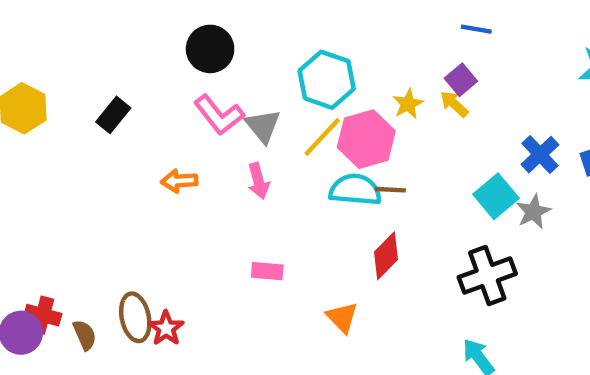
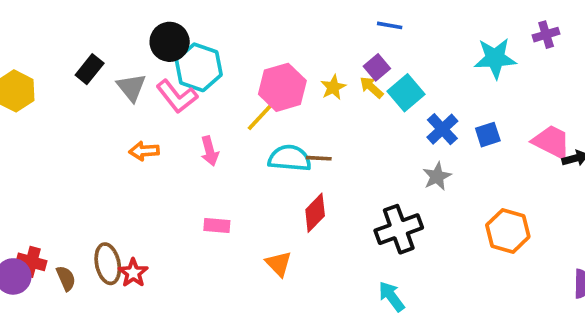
cyan hexagon: (327, 80) -> (199, 67), moved
black rectangle: (113, 115) -> (90, 69), moved
gray triangle: (263, 126) -> (131, 87), moved
pink hexagon: (366, 139) -> (282, 87), moved
cyan square: (496, 196) -> (406, 93), moved

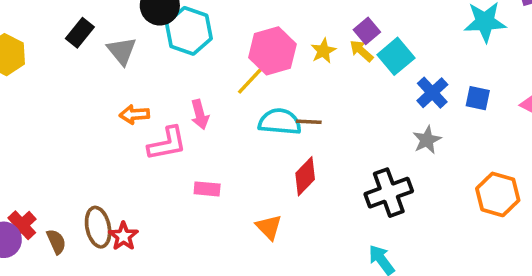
pink L-shape: (177, 96) -> (167, 144), moved, turned -63
blue square: (488, 135) -> (478, 98), turned 30
red cross: (31, 262) -> (22, 225), turned 32

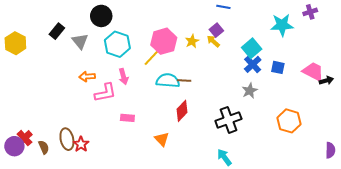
cyan hexagon: (189, 31) -> (117, 44), moved
cyan square: (396, 56) -> (252, 48), moved

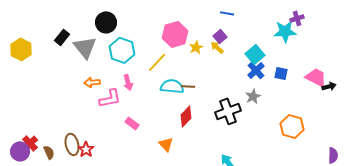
purple cross: (310, 12) -> (297, 18), moved
gray triangle: (80, 41) -> (85, 47), size x1.4
pink hexagon: (164, 41) -> (175, 34), moved
pink rectangle: (127, 118) -> (132, 123), turned 32
black cross: (228, 120) -> (228, 111), moved

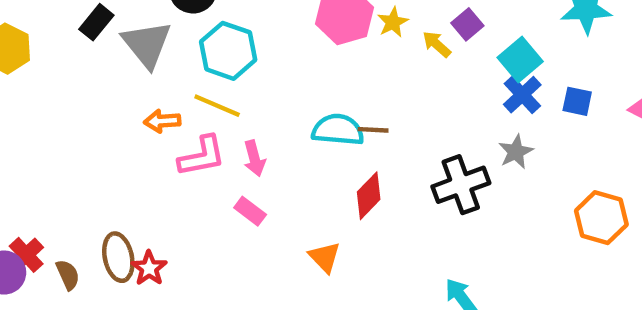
purple square: (220, 36) -> (467, 24), moved
yellow star: (196, 47) -> (393, 22), moved
yellow line: (157, 62) -> (217, 106), moved, turned 70
pink arrow: (128, 82) -> (254, 158), moved

